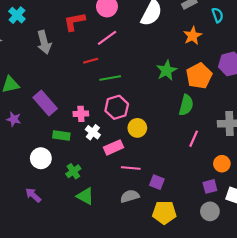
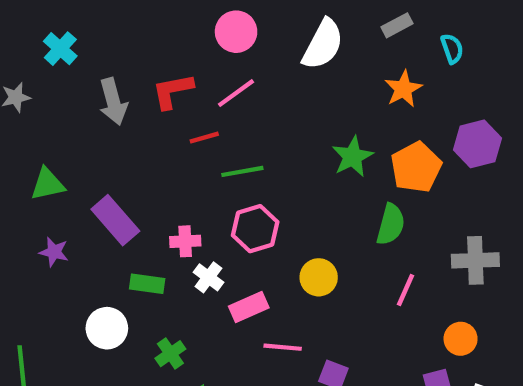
red L-shape: (74, 22) -> (173, 91), moved
yellow circle: (137, 128) -> (319, 277), moved

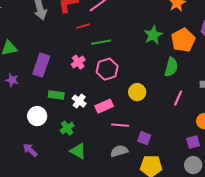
purple rectangle: (115, 220) -> (41, 65), turned 60
pink cross: (185, 241) -> (78, 62), moved, turned -32
white cross: (209, 277) -> (79, 101), moved

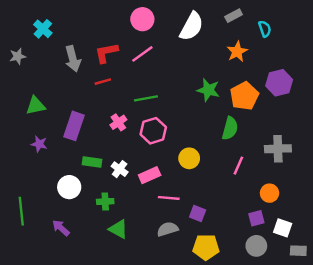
red line: (83, 26) -> (103, 82), moved
green star: (153, 35) -> (208, 90), turned -30
green cross: (67, 128) -> (105, 202), turned 32

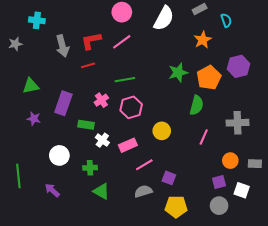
cyan cross: (43, 29) -> (37, 20), turned -35
green star: (208, 90) -> (178, 73), turned -30
green rectangle: (92, 162) -> (86, 125), moved
pink line: (169, 198) -> (144, 165), turned -36
gray rectangle: (298, 251) -> (255, 164), moved

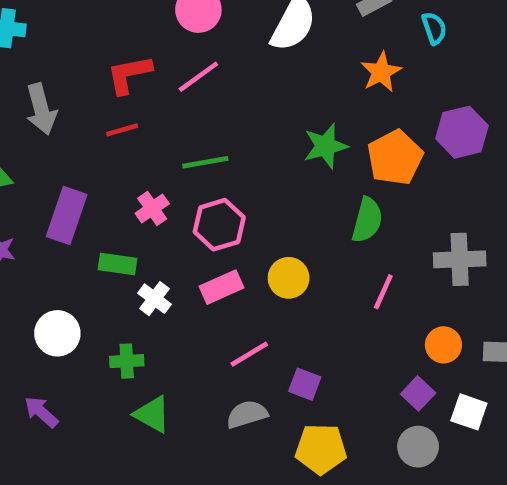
gray arrow: (62, 46) -> (41, 109), moved
pink rectangle: (128, 145) -> (222, 287), moved
purple square: (219, 182) -> (418, 393), turned -32

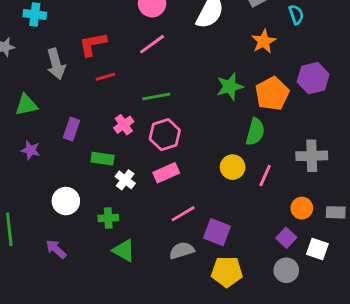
red L-shape: (129, 74) -> (93, 44), moved
purple rectangle: (67, 215) -> (72, 129), size x0.7
yellow circle: (289, 278) -> (233, 167), moved
purple square: (305, 384) -> (217, 232), size x1.4

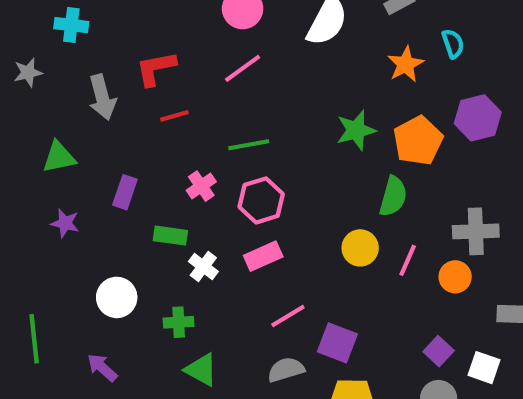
cyan semicircle: (296, 15) -> (453, 44), moved
orange circle: (302, 208) -> (455, 277), moved

